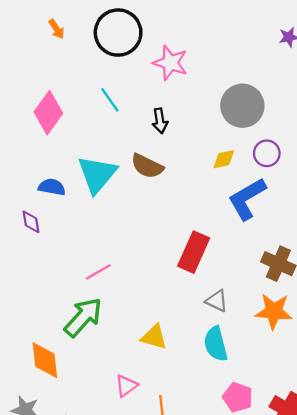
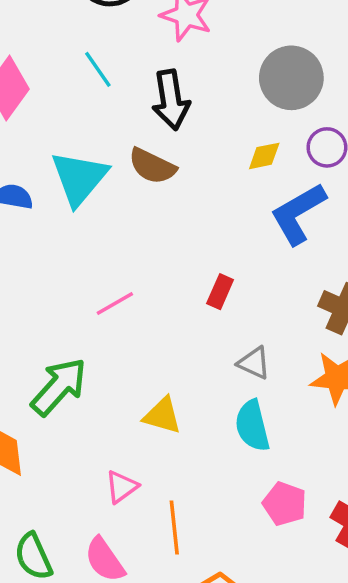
black arrow: (160, 121) -> (171, 100), size x1.6
red rectangle: (194, 252) -> (220, 292), size x0.6
pink line: (98, 272) -> (115, 304), moved

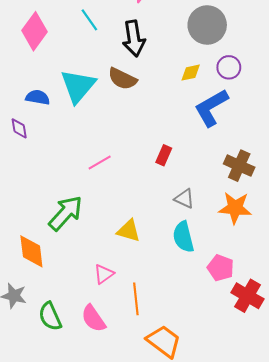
pink pentagon: (285, 504) -> (221, 268), moved

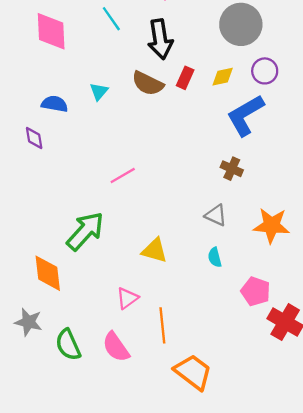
pink diamond: (35, 31) -> (51, 31), turned -39
cyan triangle: (78, 86) -> (99, 91), size x0.5
red rectangle: (164, 155) -> (185, 78), moved
brown cross: (239, 166) -> (232, 169), moved, size x0.7
cyan semicircle: (183, 237) -> (215, 257), size x0.6

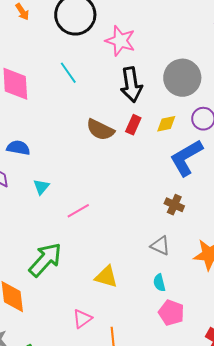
black arrow: (160, 39) -> (131, 85), moved
cyan triangle: (99, 91) -> (41, 187), moved
pink pentagon: (256, 291) -> (171, 313), moved

